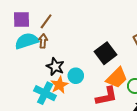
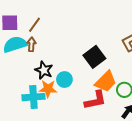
orange star: (59, 85) -> (48, 89), turned 30
cyan cross: (45, 93) -> (33, 97), turned -30

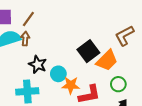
orange trapezoid: (106, 82) -> (107, 60), moved
orange star: (48, 89) -> (71, 85), moved

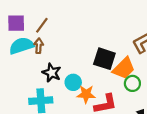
black square: (88, 51) -> (104, 59), turned -35
green circle: (118, 84) -> (132, 83), moved

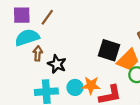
brown arrow: (39, 46) -> (38, 53), moved
cyan circle: (73, 82) -> (75, 87), moved

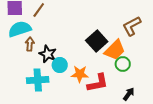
black square: (109, 50) -> (97, 41), turned 30
cyan circle: (75, 87) -> (60, 65), moved

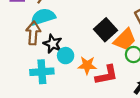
cyan semicircle: (20, 29) -> (43, 17), moved
brown arrow: (30, 44) -> (33, 33), size x1.5

